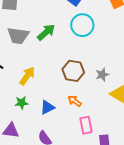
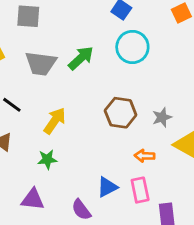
orange arrow: (75, 101) -> (145, 156), moved, turned -32
blue triangle: (47, 107) -> (107, 187), moved

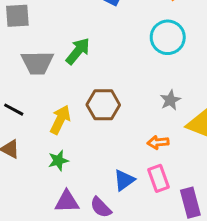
cyan circle: (132, 47) -> (168, 37), moved
brown hexagon: (121, 113) -> (103, 105), moved
purple triangle: (33, 199) -> (67, 201), moved

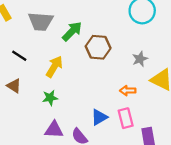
green arrow: (78, 51) -> (72, 31), moved
brown hexagon: (103, 105) -> (98, 47), moved

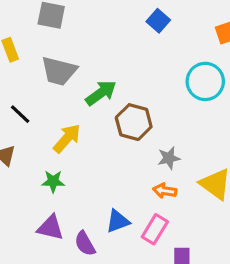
gray star: (140, 59) -> (169, 158), moved
pink rectangle: (126, 118) -> (155, 229), turned 36

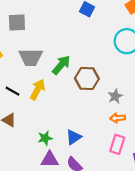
yellow arrow: (67, 138) -> (38, 89), moved
green star: (53, 181) -> (45, 138), moved
blue triangle: (118, 221) -> (74, 137), moved

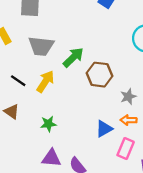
blue triangle: (74, 137) -> (104, 129), moved
green star: (45, 138) -> (48, 124), moved

